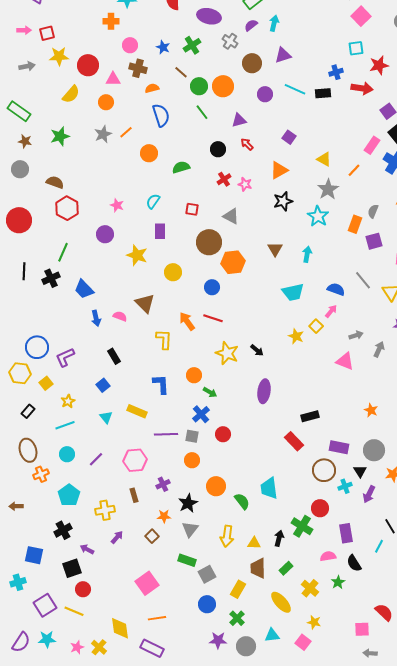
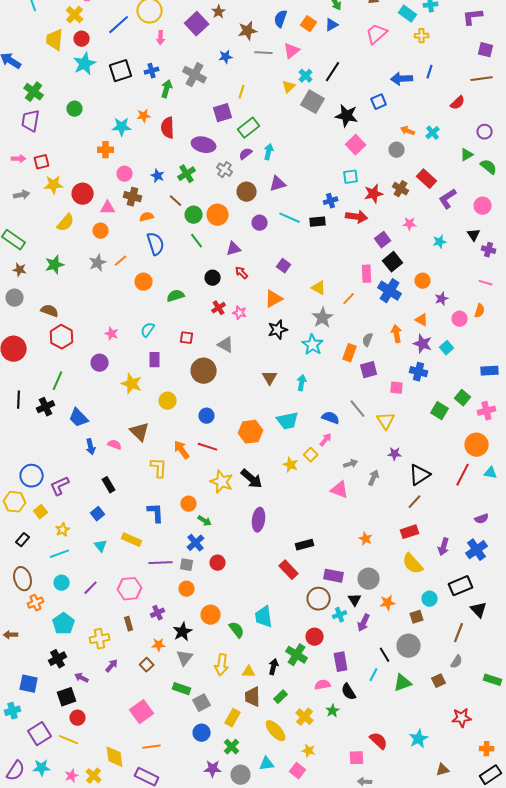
pink rectangle: (372, 145) -> (367, 274), turned -36
orange hexagon: (233, 262) -> (251, 432), moved
black arrow: (257, 350) -> (252, 479), size x1.6

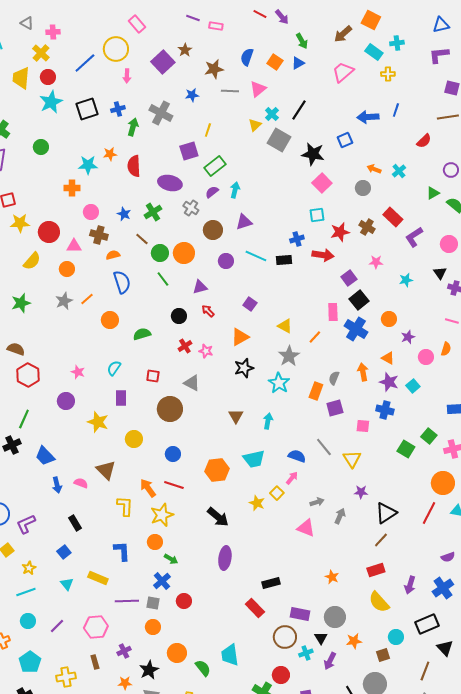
yellow star: (222, 482) -> (162, 515), moved, turned 30

